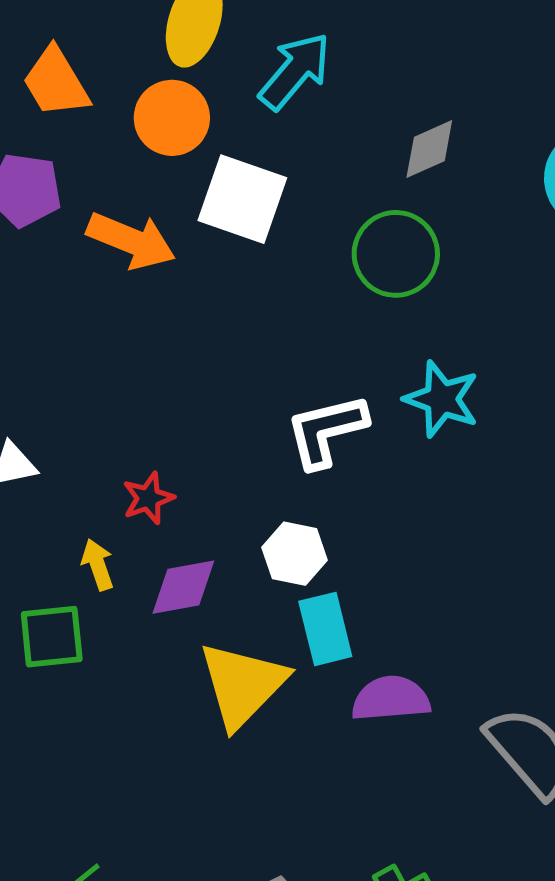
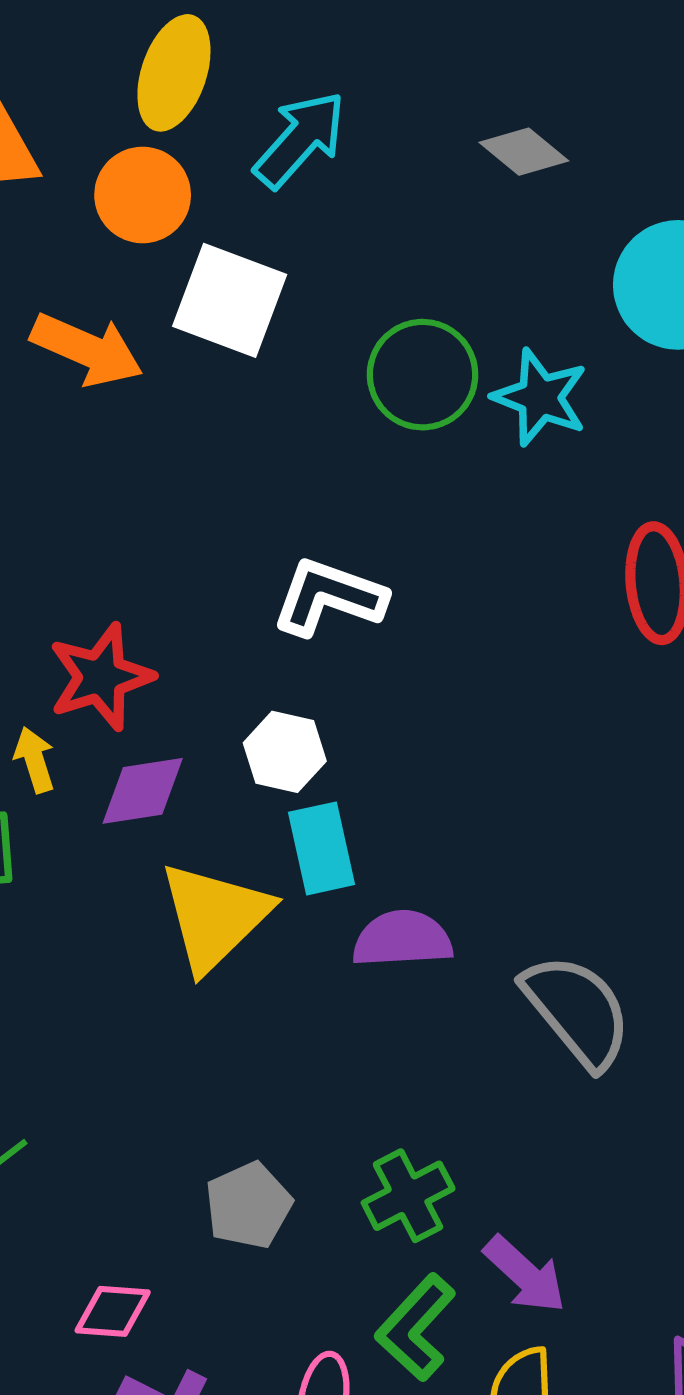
gray diamond: (429, 149) -> (524, 152), moved, turned 62
cyan star: (442, 399) -> (540, 397), moved
white L-shape: (326, 431) -> (329, 597), turned 32
red star: (148, 498) -> (101, 677), size x1.6

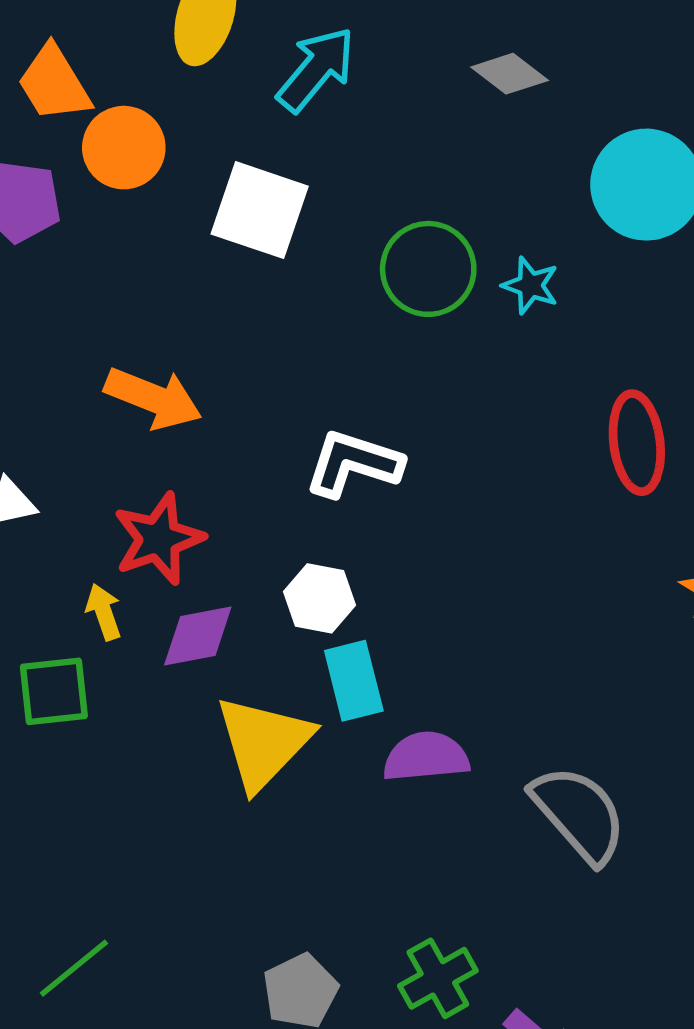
orange circle: (143, 195) -> (124, 148), moved
orange arrow: (87, 350) -> (153, 398), moved
cyan star: (540, 397) -> (530, 285), size x0.7

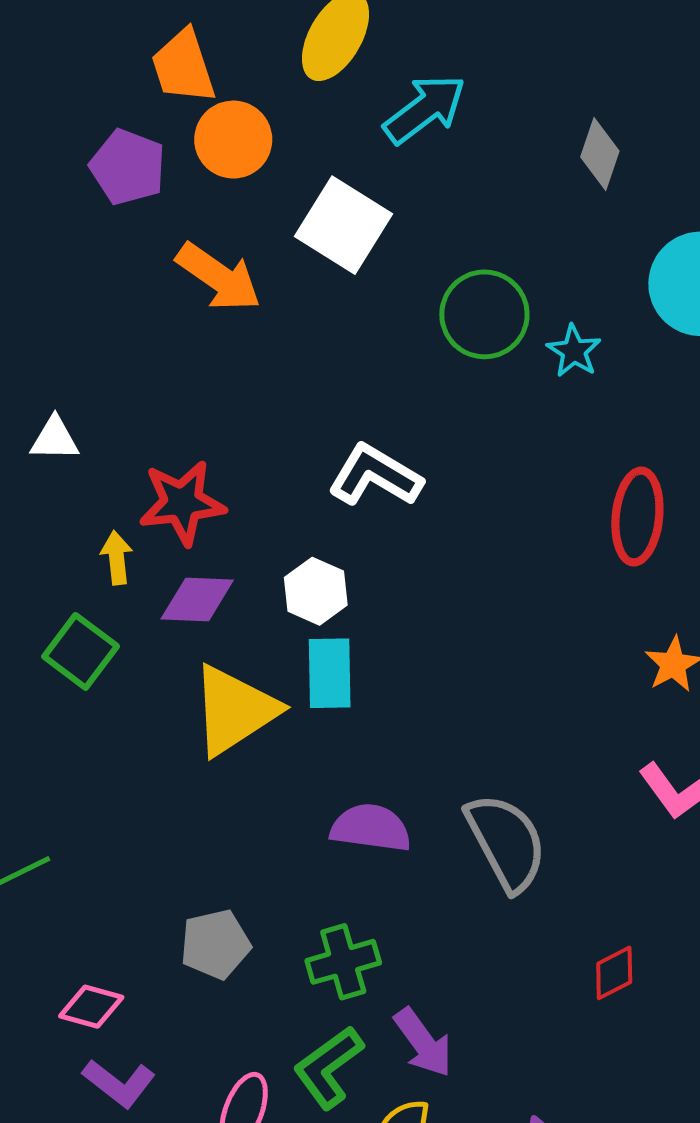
gray diamond: (510, 74) -> (600, 154), turned 58
orange arrow: (153, 398) -> (219, 277), moved
green square: (54, 691) -> (81, 651), moved, turned 30
purple semicircle: (426, 757) -> (371, 828), moved

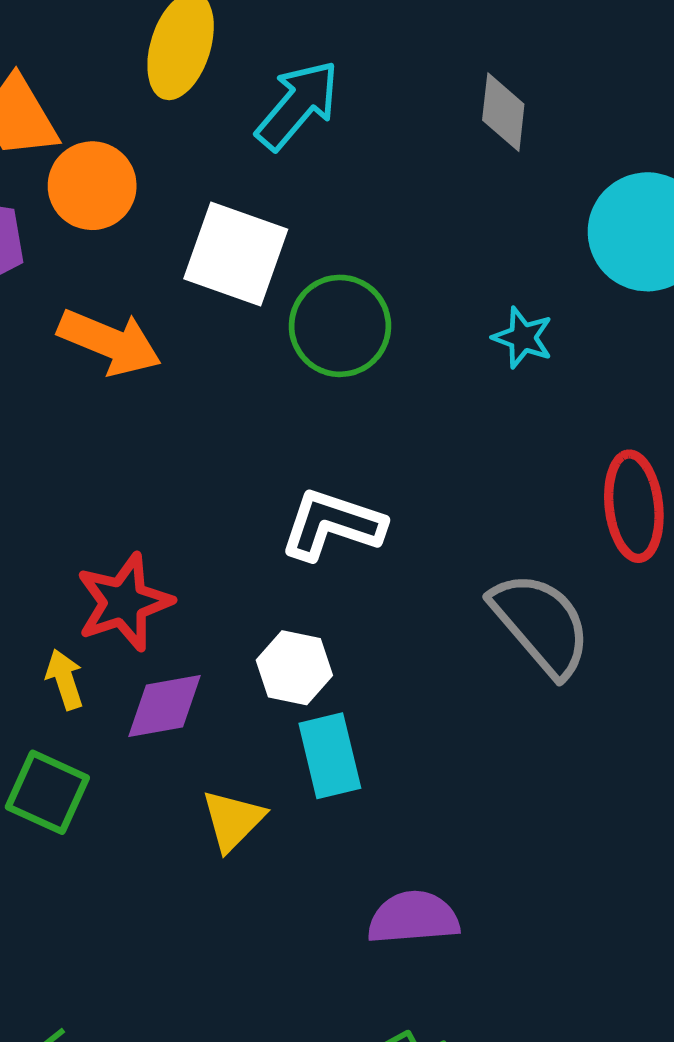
green circle: (484, 314) -> (340, 326), moved
yellow triangle: (234, 710) -> (233, 820), size x0.6
gray semicircle: (506, 842) -> (541, 624), moved

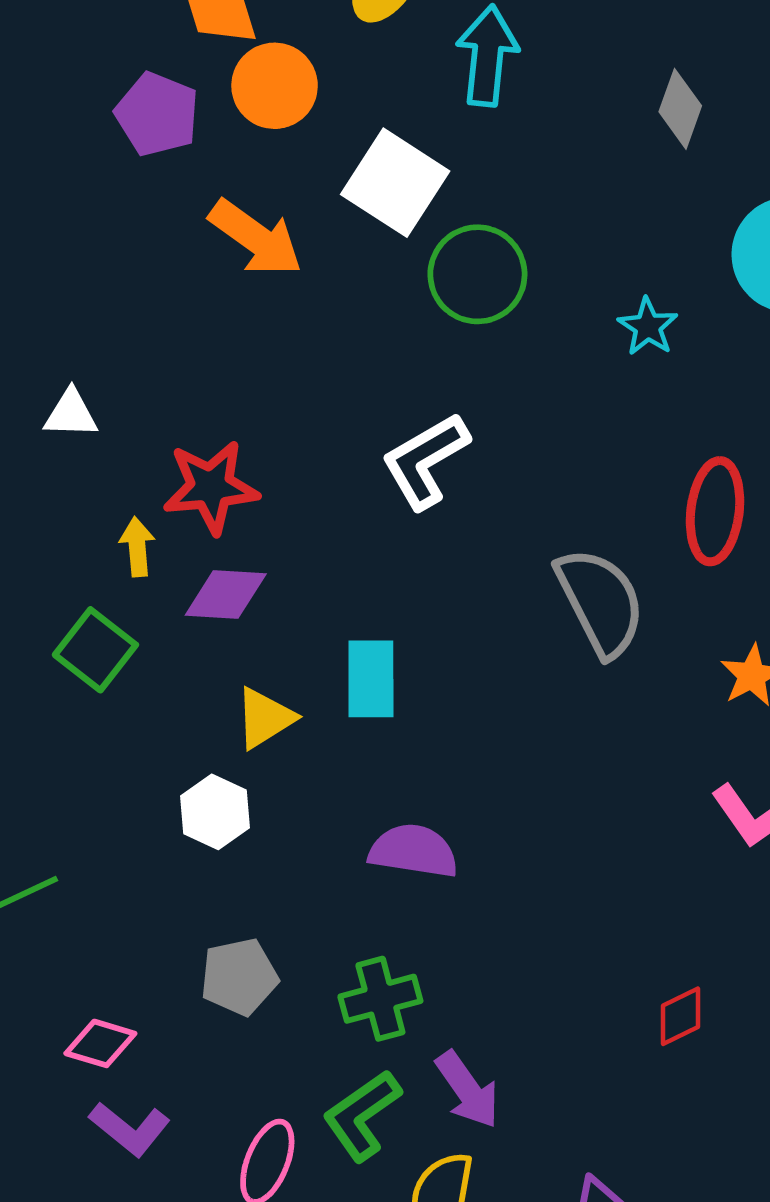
cyan arrow: (298, 105) -> (487, 56), turned -48
white L-shape: (332, 525) -> (425, 461), turned -62
white hexagon: (294, 668) -> (215, 812), moved

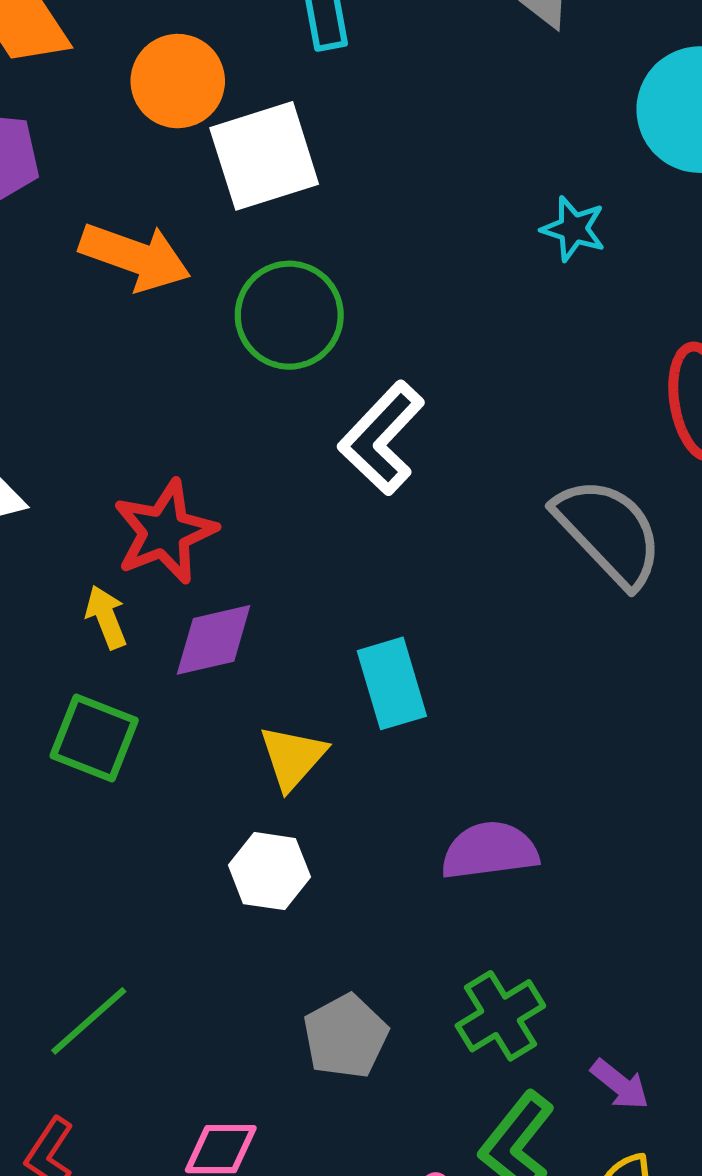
orange circle: (275, 86) -> (178, 81), moved
white square: (395, 183) -> (264, 156), turned -34
green circle: (477, 274) -> (289, 315), moved
purple arrow: (467, 1090) -> (620, 1084), size x0.7

